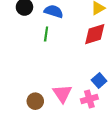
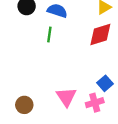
brown circle: (35, 101) -> (24, 105), moved

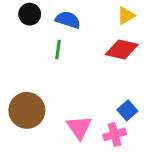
red diamond: (100, 34) -> (122, 50), turned 30
brown circle: (24, 105) -> (27, 110), moved, size x1.6

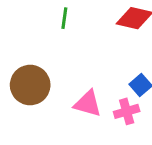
pink triangle: (79, 127) -> (88, 104), turned -40

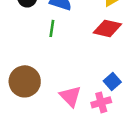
pink triangle: (88, 104) -> (70, 96), turned 30

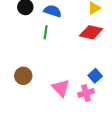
brown circle: (25, 81) -> (23, 76), size x0.7

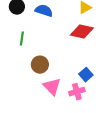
green line: (46, 32) -> (22, 39), moved
brown circle: (23, 76) -> (40, 65), moved

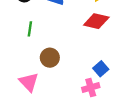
pink triangle: (52, 87) -> (29, 82), moved

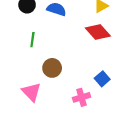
red diamond: (96, 21) -> (98, 32), turned 35
pink cross: (91, 87) -> (81, 97), moved

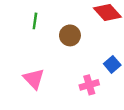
brown circle: (52, 68) -> (70, 35), moved

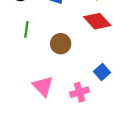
pink triangle: (34, 79) -> (43, 86), moved

